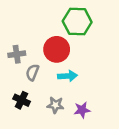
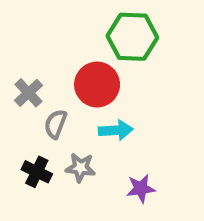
gray cross: (17, 54) -> (28, 93), turned -35
gray star: (55, 105) -> (80, 168), moved

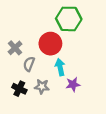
cyan arrow: (116, 130) -> (60, 67), turned -98
purple star: (141, 188) -> (73, 84), moved

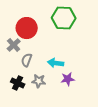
red circle: (50, 44) -> (27, 28), moved
cyan arrow: (60, 67) -> (56, 63), turned -70

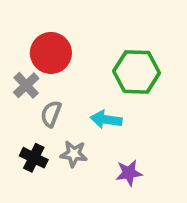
green hexagon: (64, 18) -> (137, 72), moved
purple star: (68, 79) -> (129, 173), moved

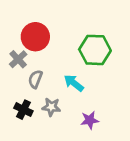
cyan arrow: (106, 120) -> (74, 83), turned 30

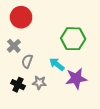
red circle: (35, 37) -> (21, 17), moved
purple star: (90, 120) -> (76, 79), moved, size x1.5

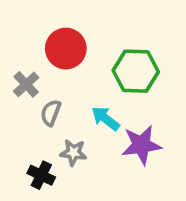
red circle: (21, 17) -> (66, 49), moved
black cross: (18, 85) -> (41, 175), moved

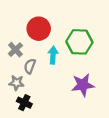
cyan arrow: (106, 118) -> (53, 55), moved, turned 56
gray star: (73, 152) -> (17, 83), moved

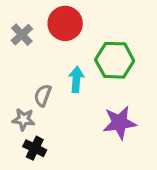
red circle: (39, 29) -> (65, 23), moved
gray cross: (15, 50) -> (22, 35), moved

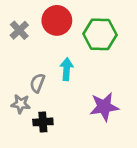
green hexagon: (115, 60) -> (100, 34), moved
black cross: (35, 148) -> (43, 122), moved, turned -30

